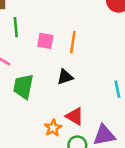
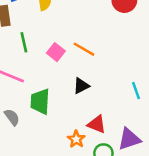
pink square: (45, 41) -> (56, 52), turned 36
orange line: (73, 42) -> (84, 49), turned -60

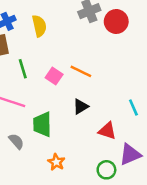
red triangle: (97, 124) -> (107, 131), moved
orange star: (76, 139) -> (56, 162), moved

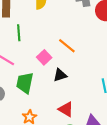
pink square: (54, 76) -> (44, 57), moved
red triangle: (107, 131) -> (66, 109), moved

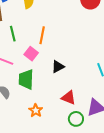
orange line: (67, 46) -> (42, 35), moved, turned 72
pink square: (44, 57) -> (31, 54), moved

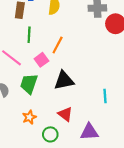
black triangle: (58, 67) -> (64, 80), size x1.5
green circle: (76, 119) -> (50, 134), moved

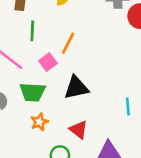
green trapezoid: (29, 84) -> (33, 92), turned -105
orange star: (29, 117) -> (39, 122), moved

